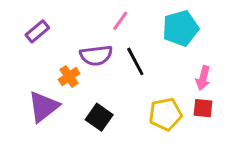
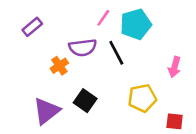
cyan pentagon: (180, 28) -> (136, 24), moved
purple triangle: (43, 107) -> (46, 111), moved
red square: (203, 108) -> (175, 121), moved

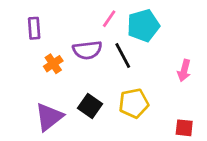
purple rectangle: (32, 27) -> (34, 28), turned -54
orange cross: (59, 66) -> (53, 64), moved
yellow pentagon: (142, 98) -> (134, 103), moved

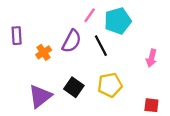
purple rectangle: (34, 28) -> (17, 36), moved
purple semicircle: (87, 50) -> (72, 41), turned -55

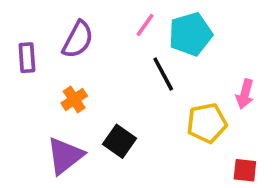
purple semicircle: (72, 41) -> (78, 40), moved
orange cross: (44, 52) -> (74, 99), moved
yellow pentagon: (110, 85) -> (207, 123), moved

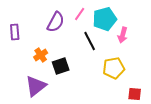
purple semicircle: (78, 40) -> (56, 22), moved
pink arrow: (245, 94) -> (123, 35), moved
black square: (120, 141) -> (61, 66), moved, turned 36

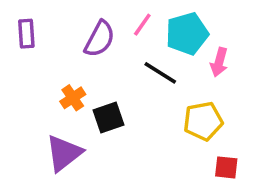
purple rectangle: (15, 32) -> (26, 34), moved
black line: (90, 41) -> (160, 73), turned -30
red square: (135, 94) -> (226, 167), moved

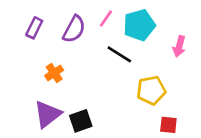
purple rectangle: (26, 34) -> (34, 28), moved, turned 30
pink arrow: (219, 62) -> (179, 46), moved
black square: (108, 117) -> (81, 121), moved

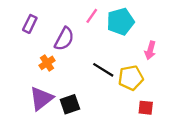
purple semicircle: (74, 29) -> (64, 39), moved
pink arrow: (179, 46) -> (150, 50), moved
black line: (119, 54) -> (103, 70), moved

